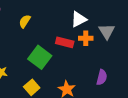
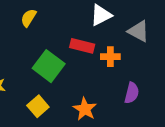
gray triangle: (107, 31) -> (138, 31), turned -30
orange cross: (86, 38) -> (110, 57), moved

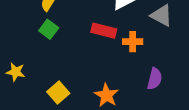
green square: (49, 66) -> (49, 29), moved, size x0.6

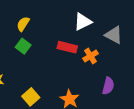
orange cross: (133, 42) -> (90, 56), turned -32

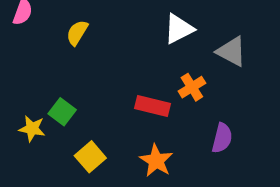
green square: (23, 46) -> (62, 112), moved
red rectangle: (67, 47) -> (152, 106), moved

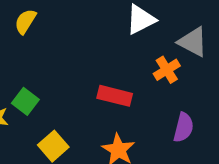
yellow semicircle: (77, 33) -> (25, 21), moved
orange cross: (192, 87) -> (167, 70), moved

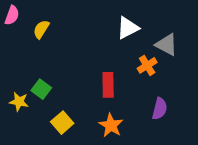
red rectangle: (115, 96) -> (108, 85), turned 75

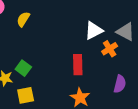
white triangle: (128, 28) -> (94, 31), moved
yellow square: (62, 123) -> (26, 95), moved, turned 30

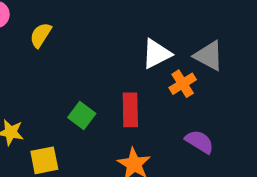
green square: (23, 68) -> (82, 115), moved
purple semicircle: (120, 84) -> (199, 142), turned -72

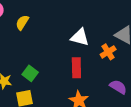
white triangle: (156, 54) -> (80, 37), moved, turned 42
green square: (82, 115) -> (30, 73), moved

